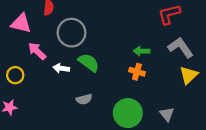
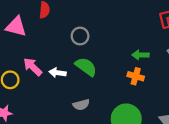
gray circle: (72, 33) -> (80, 36), moved, size x0.6
pink arrow: (37, 51) -> (33, 67), moved

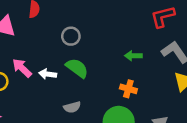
orange cross: (136, 76) -> (128, 89), moved

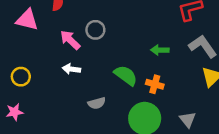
pink arrow: (22, 68) -> (70, 40), moved
green semicircle: (77, 68) -> (126, 75), moved

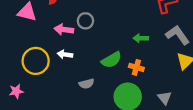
pink arrow: (70, 40) -> (64, 30), turned -36
green semicircle: (126, 75) -> (111, 60), turned 114
yellow circle: (21, 77) -> (36, 61), moved, size x1.6

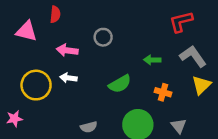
gray circle: (85, 21) -> (103, 37), moved
orange cross: (136, 67) -> (163, 92), moved
gray semicircle: (87, 84) -> (89, 127), moved

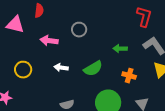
red L-shape: (181, 22) -> (144, 17), turned 120
white arrow: (68, 78) -> (61, 68), moved
yellow circle: (36, 85) -> (23, 70), size x0.7

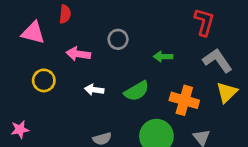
green arrow: (120, 49) -> (163, 57), moved
yellow circle: (23, 70) -> (44, 80), moved
orange cross: (129, 76) -> (184, 100), size x1.5

